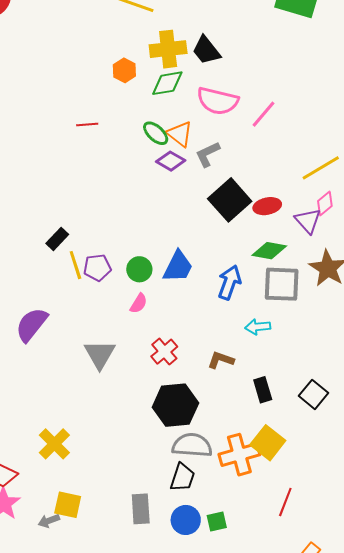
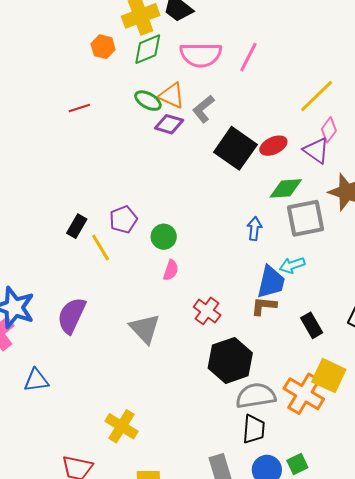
blue trapezoid: (178, 267) -> (271, 282), moved
purple pentagon: (97, 268) -> (123, 219), moved
blue arrow: (229, 282) -> (254, 229), size x0.7
orange cross: (239, 455) -> (304, 394), turned -30

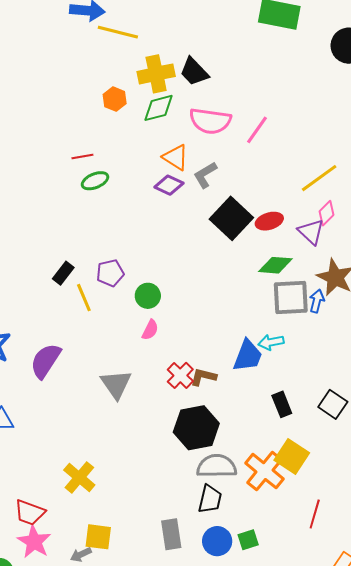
green ellipse: (148, 101) -> (95, 181), moved, turned -60
blue arrow: (254, 229) -> (317, 301), moved
brown L-shape: (264, 306) -> (203, 377), moved

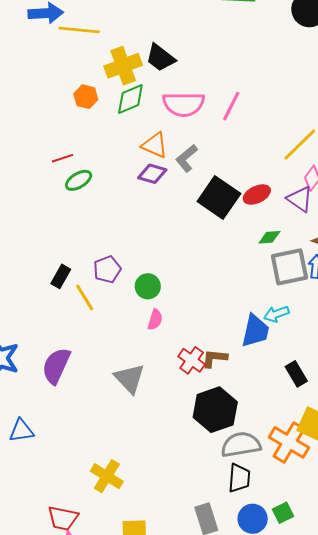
green diamond: (275, 265) -> (269, 237), size x0.7

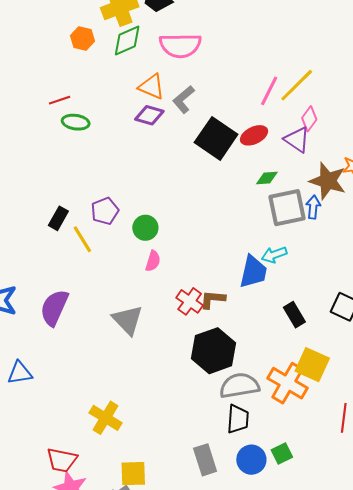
pink line: (231, 106) -> (269, 91), moved
green ellipse: (79, 180) -> (76, 122), turned 40

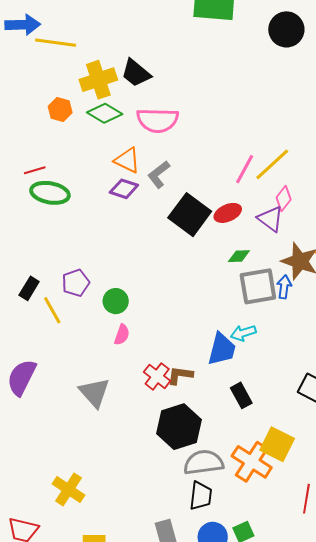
green diamond: (127, 40) -> (105, 113), turned 52
green ellipse: (76, 122) -> (50, 193), size x1.4
black rectangle: (294, 315) -> (241, 395), moved

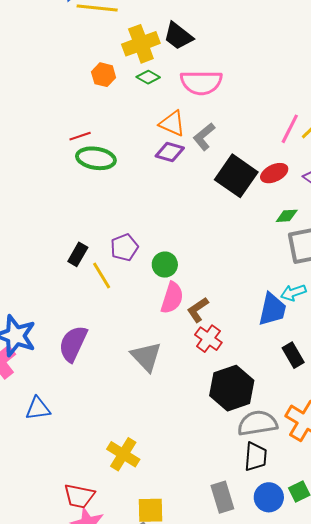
green diamond: (105, 113) -> (148, 77), size x0.7
pink semicircle: (122, 335) -> (172, 298), size x1.5
brown L-shape: (180, 375) -> (198, 310), moved, turned -40

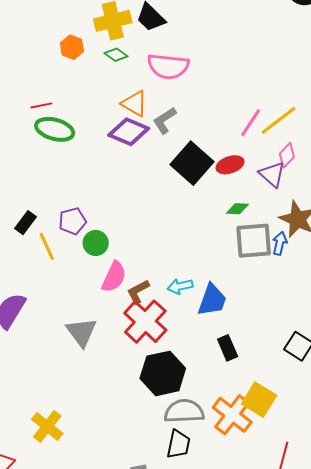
purple diamond: (170, 152) -> (129, 132), size x1.4
green circle: (165, 265) -> (96, 243), moved
cyan arrow: (293, 293) -> (180, 286), moved
red cross: (208, 339) -> (145, 322), size x1.6

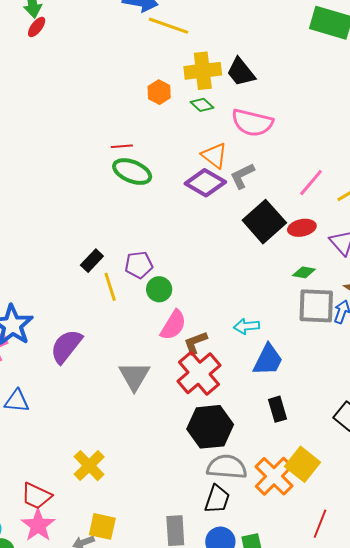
pink line: (251, 123) -> (311, 183), moved
cyan arrow: (180, 286) -> (247, 326), moved

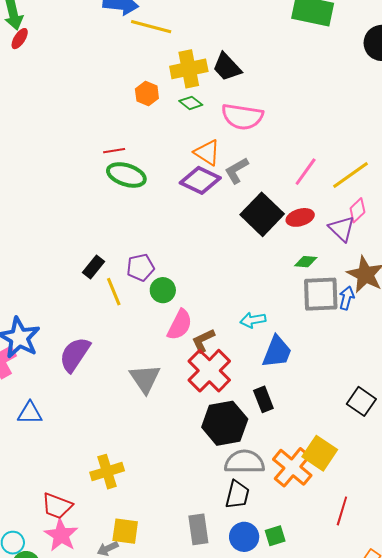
black rectangle: (278, 409) -> (263, 399), moved
yellow cross: (89, 466) -> (107, 472), turned 32

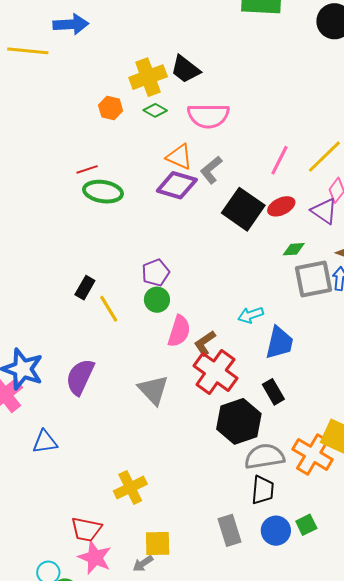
yellow line: (151, 27) -> (28, 51), moved
purple pentagon: (140, 267) -> (156, 273), moved

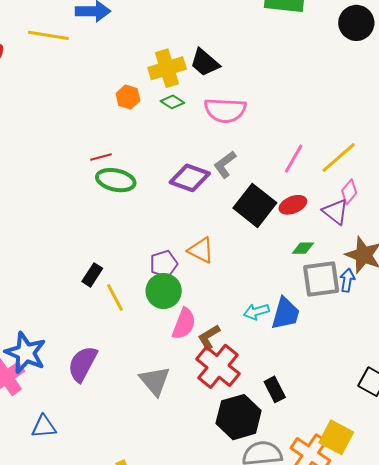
orange triangle: (179, 157) -> (201, 250), moved
green circle: (157, 300) -> (164, 291), size x1.4
blue trapezoid: (279, 343) -> (285, 314), moved

